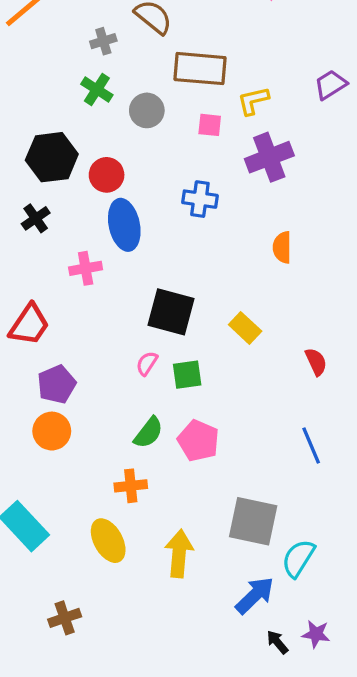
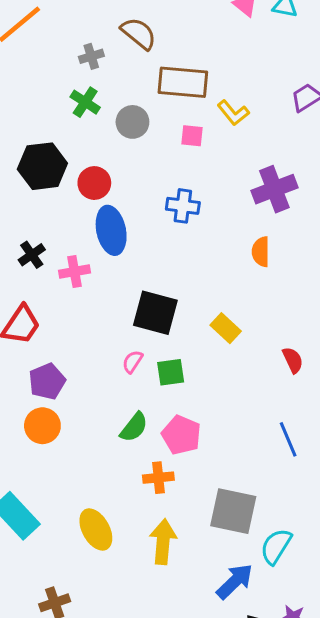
yellow L-shape: (253, 101) -> (233, 113), turned -116
purple cross: (269, 157) -> (274, 189), moved
black cross: (36, 218) -> (32, 255), moved
orange cross: (131, 486) -> (158, 478), moved

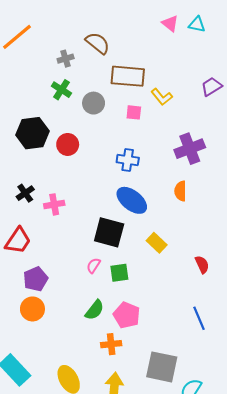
blue ellipse: (111, 230) -> (132, 200), moved, turned -40

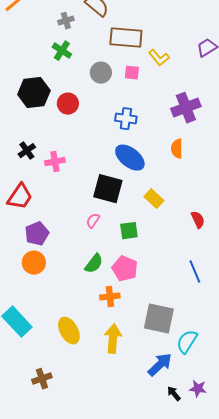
gray circle: (94, 103) -> (101, 73), moved
green square: (119, 273) -> (129, 231), moved

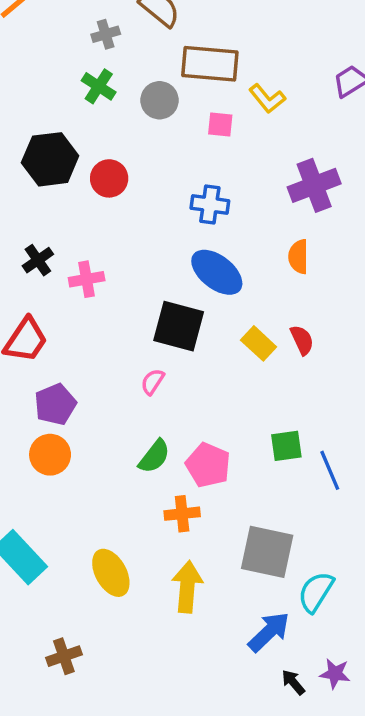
gray circle: (101, 73) -> (159, 100), moved
red semicircle: (198, 220) -> (302, 340), moved
green square: (129, 231) -> (286, 446), moved

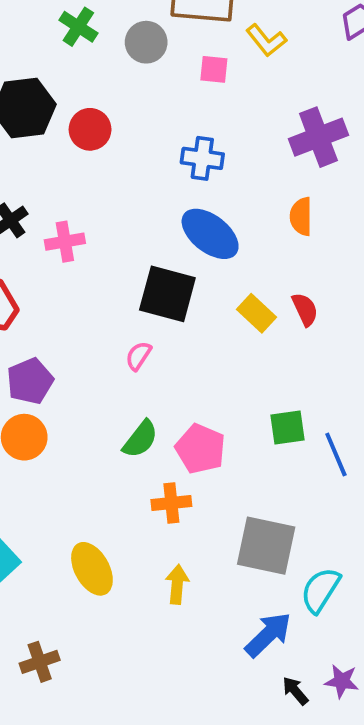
yellow arrow: (187, 587) -> (177, 584), size x0.7

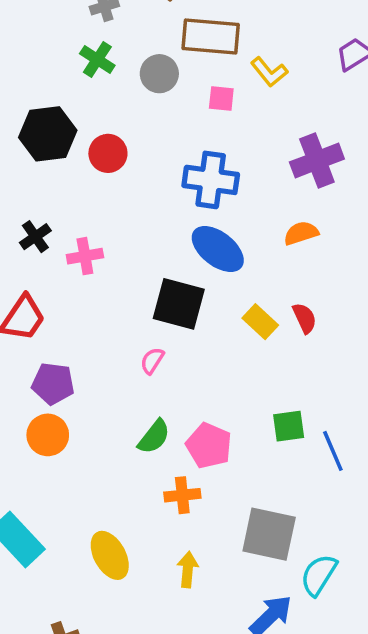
blue cross: (202, 158) -> (211, 180), size x1.4
orange semicircle: (301, 216) -> (301, 233), turned 72
purple pentagon: (30, 381) -> (53, 384), turned 30

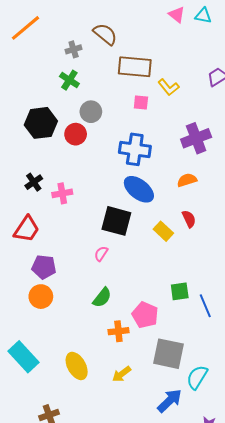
gray circle: (159, 74) -> (91, 112), moved
red semicircle: (305, 318) -> (189, 219), moved
pink pentagon: (209, 446) -> (145, 315), moved
yellow arrow: (188, 570) -> (122, 374), turned -132

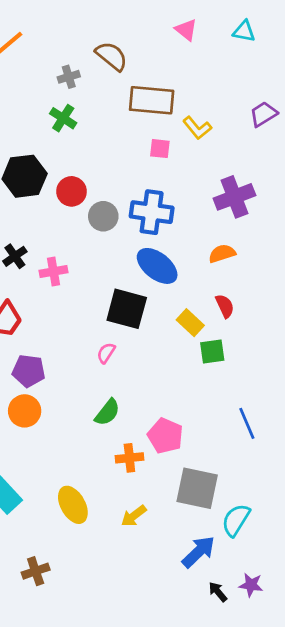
pink triangle: (177, 15) -> (186, 30), moved
gray circle: (91, 112) -> (103, 216), moved
green square: (180, 291) -> (212, 352), moved

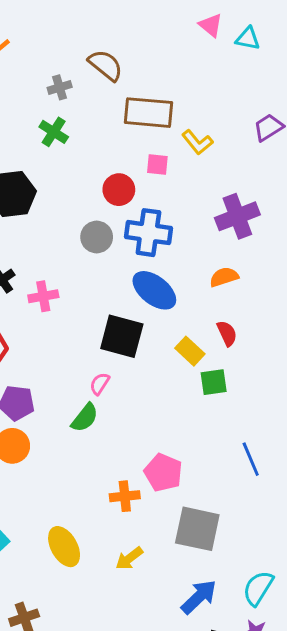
pink triangle: (186, 30) -> (211, 25), moved
red circle: (71, 191) -> (119, 190), moved
green semicircle: (107, 412) -> (85, 418), moved
cyan semicircle: (236, 520) -> (258, 588), moved

